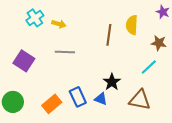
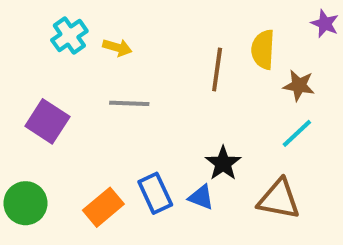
brown star: (159, 43) -> (299, 85), moved

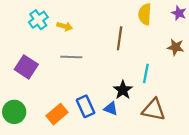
yellow semicircle: (263, 50) -> (145, 14), moved
brown star: (299, 85) -> (176, 47), moved
cyan line: (297, 133) -> (146, 73), moved, turned -36

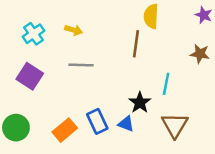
yellow semicircle: (145, 14) -> (151, 16), moved
cyan cross: (38, 20) -> (33, 34), moved
brown triangle: (154, 110) -> (175, 125), turned 50

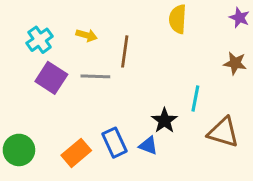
brown line: (136, 44) -> (125, 51), moved
purple square: (30, 76) -> (51, 78), moved
brown triangle: (175, 125) -> (223, 132), moved, turned -44

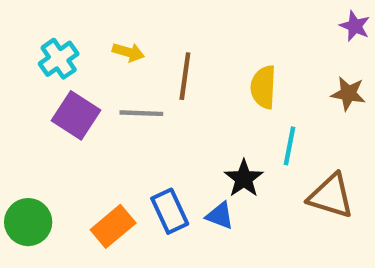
yellow semicircle: (178, 19) -> (263, 87), moved

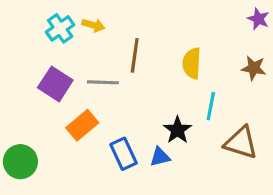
yellow arrow: (128, 52) -> (93, 25), moved
cyan cross: (59, 59) -> (60, 28), moved
blue triangle: (220, 216) -> (160, 157), turned -35
orange rectangle: (113, 226) -> (82, 125), moved

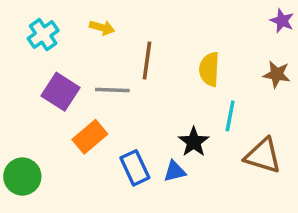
cyan cross: (60, 28) -> (43, 35), moved

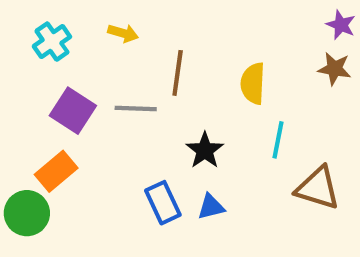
brown star: (277, 74) -> (335, 69), moved
orange rectangle: (90, 137) -> (56, 171), moved
black star: (194, 142) -> (205, 150), moved

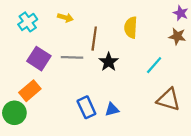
yellow semicircle: (253, 83) -> (131, 27), moved
cyan line: (278, 140) -> (154, 65), moved, turned 30
black star: (205, 150) -> (109, 62), moved

